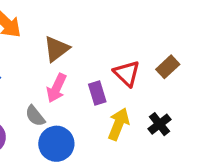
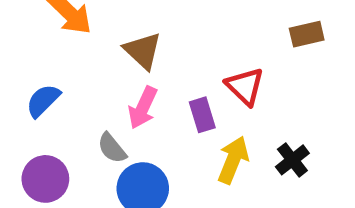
brown triangle: (56, 49) -> (143, 51), turned -40
brown rectangle: (168, 67) -> (307, 34), moved, turned 30

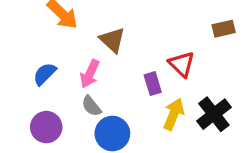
pink arrow: (143, 108) -> (90, 74), moved
black cross: (292, 160) -> (214, 114), size x1.5

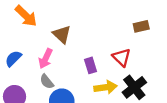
red triangle: (182, 64) -> (122, 57), moved
yellow arrow: (174, 114) -> (106, 87), turned 60

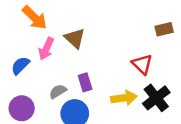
pink arrow: (46, 59) -> (46, 49), moved
purple rectangle: (91, 65) -> (85, 82), moved
gray semicircle: (47, 82) -> (58, 91), turned 98

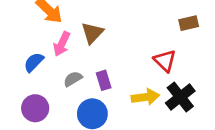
brown triangle: (75, 38) -> (92, 33), turned 30
gray semicircle: (58, 91) -> (73, 79), moved

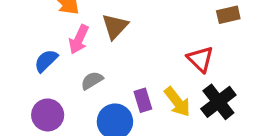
purple rectangle: (104, 80) -> (143, 100), moved
yellow arrow: (145, 97) -> (177, 102), turned 60

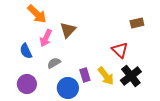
blue semicircle: (46, 61) -> (26, 51), turned -70

